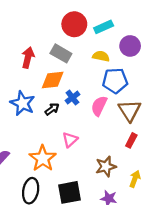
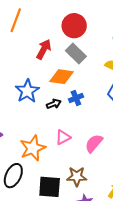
red circle: (74, 24) -> (74, 26), moved
pink semicircle: (99, 106) -> (94, 143), moved
brown star: (106, 166) -> (77, 177), moved

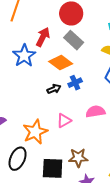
orange diamond: (61, 77) -> (61, 63), turned 30
blue star: (27, 91) -> (24, 56), moved
pink semicircle: (94, 143) -> (95, 112), moved, turned 42

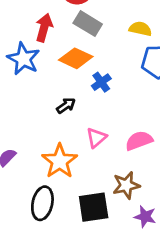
black arrow: (54, 89) -> (66, 106), moved
pink semicircle: (95, 112) -> (139, 141), moved

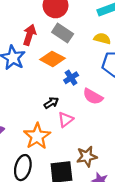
black arrow: (66, 106) -> (51, 103), moved
pink semicircle: (139, 141) -> (93, 96), moved, turned -132

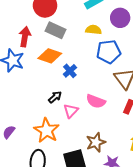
pink semicircle: (93, 96) -> (96, 101), moved

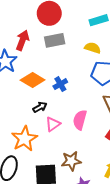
gray rectangle: (56, 30) -> (55, 40), turned -48
orange diamond: (50, 56) -> (33, 80), moved
pink semicircle: (96, 101) -> (80, 120), turned 72

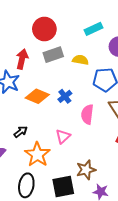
yellow semicircle: (93, 48) -> (80, 60), moved
black arrow: (40, 107) -> (21, 132), moved
pink semicircle: (80, 120) -> (87, 114), moved

